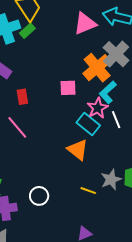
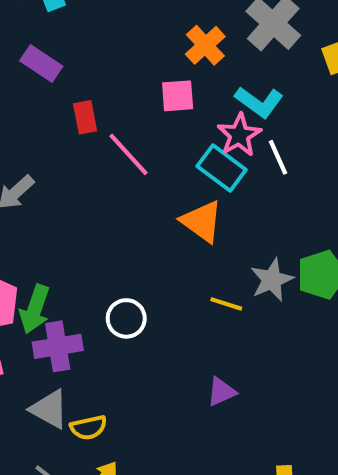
orange cross: (97, 68) -> (205, 45), moved, size x0.7
cyan L-shape: (108, 92) -> (259, 102), turned -100
pink line: (17, 127) -> (129, 154), moved

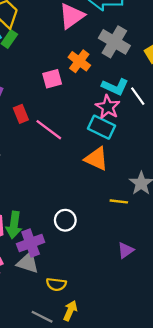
pink square: (178, 96) -> (52, 79), moved
white line: (278, 157) -> (138, 96), moved
gray triangle: (49, 409) -> (28, 263), moved
yellow semicircle: (88, 427) -> (56, 284), turned 30

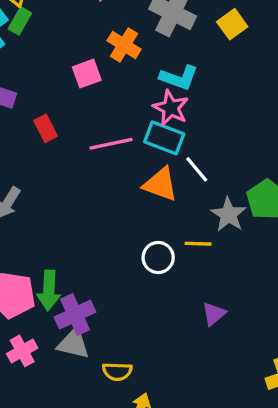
white line: (138, 96) -> (197, 169), moved
pink line: (49, 130) -> (111, 144), moved, turned -44
white circle: (65, 220) -> (158, 258), moved

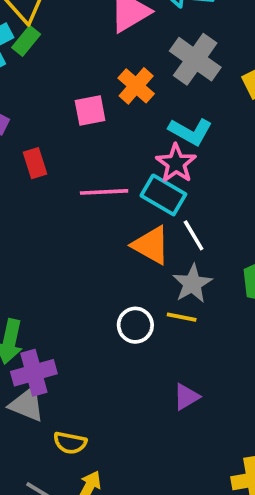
gray star: (229, 215) -> (192, 284), moved

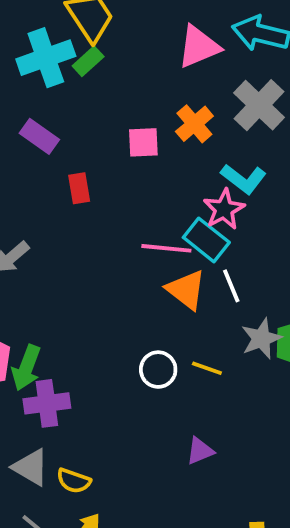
pink line: (104, 192) -> (166, 248), moved
gray star: (192, 284) -> (261, 338), moved
gray triangle: (27, 404) -> (31, 467), moved

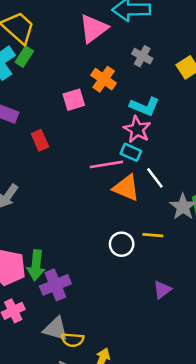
gray cross: (259, 105) -> (142, 56), size x0.6
cyan rectangle: (206, 240) -> (131, 152), size x0.7
yellow semicircle: (74, 481) -> (73, 340), moved

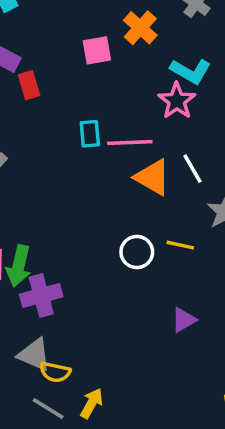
red rectangle: (40, 140) -> (29, 85), moved
cyan rectangle: (131, 152) -> (90, 134), moved, turned 54

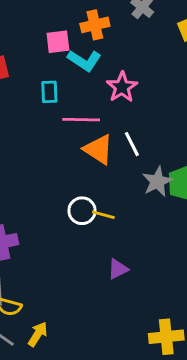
orange cross: (140, 28) -> (95, 25), turned 32
cyan L-shape: (191, 71) -> (84, 60), moved
cyan rectangle: (90, 134) -> (49, 92), moved
yellow line: (180, 245) -> (103, 215), moved

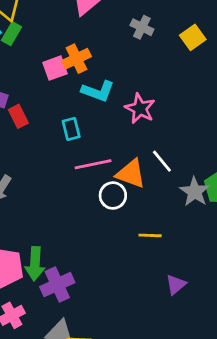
orange cross: (95, 25) -> (76, 59), moved
pink square: (58, 42) -> (55, 68), moved
pink line: (81, 120) -> (93, 164), moved
white circle: (82, 211) -> (113, 196), moved

